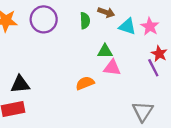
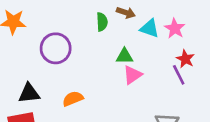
purple circle: (44, 19) -> (56, 48), moved
pink triangle: (112, 68) -> (132, 75), turned -42
orange semicircle: (85, 83) -> (73, 99), moved

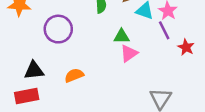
red star: (185, 59) -> (186, 47), moved
purple line: (179, 75) -> (164, 30), moved

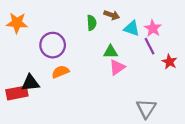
orange semicircle: (74, 75) -> (60, 72), moved
red rectangle: (27, 96) -> (17, 93), moved

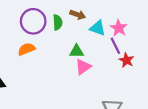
purple circle: (53, 45) -> (33, 21), moved
red star: (170, 62) -> (127, 60), moved
orange semicircle: (60, 72) -> (26, 49), moved

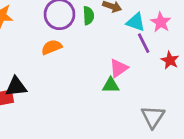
purple line: (115, 46) -> (144, 43), moved
green triangle: (76, 51) -> (111, 85), moved

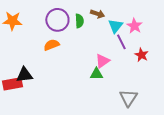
cyan triangle: (136, 22) -> (115, 26), turned 49

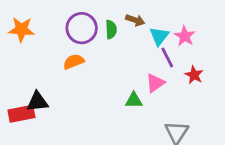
pink triangle: (102, 61) -> (155, 83), moved

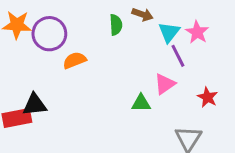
purple circle: (82, 28) -> (49, 34), moved
red star: (194, 75) -> (207, 97), moved

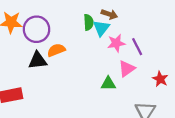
cyan triangle: (169, 32) -> (101, 28), moved
pink star: (197, 32) -> (116, 43), moved, turned 30
black triangle: (35, 105) -> (38, 60), moved

